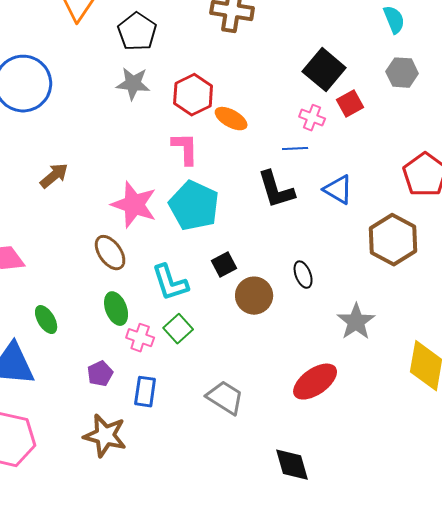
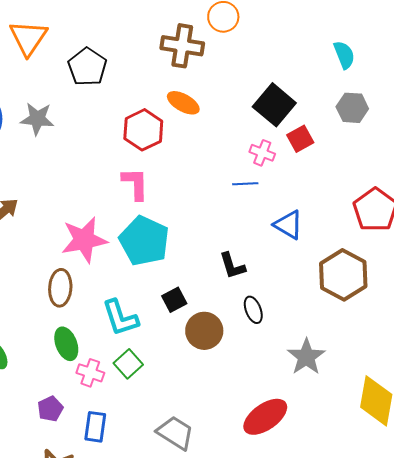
gray star: (133, 84) -> (37, 119), moved
orange ellipse: (231, 119) -> (183, 103), moved
black L-shape: (276, 190) -> (232, 266), moved, size x0.7
pink star: (134, 205) -> (84, 240), turned -30
brown ellipse: (110, 253) -> (60, 288), turned 39

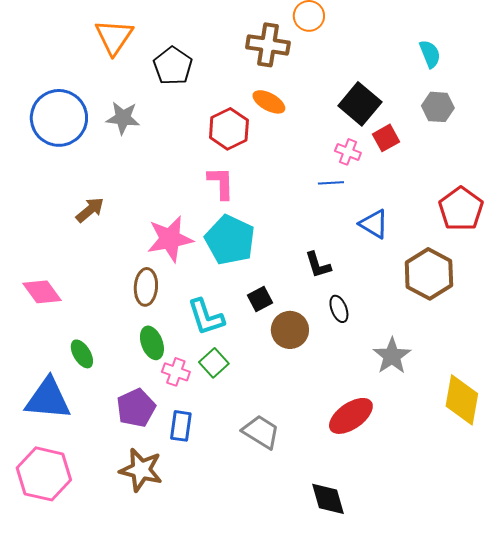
purple pentagon: (50, 409) -> (136, 408), size x1.5

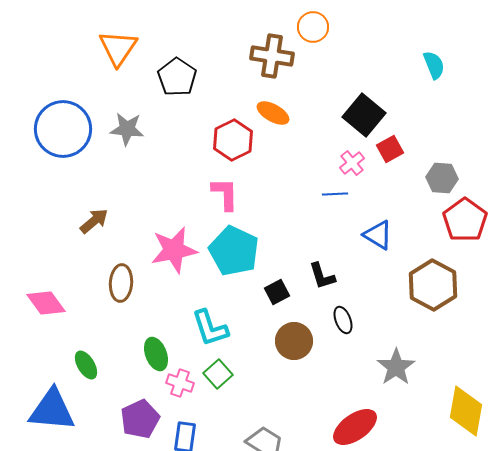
gray hexagon: (438, 107) -> (442, 178), moved
pink cross: (348, 152) -> (352, 163), turned 30
brown ellipse: (146, 287) -> (121, 283), moved
black square: (260, 299) -> (277, 292), moved

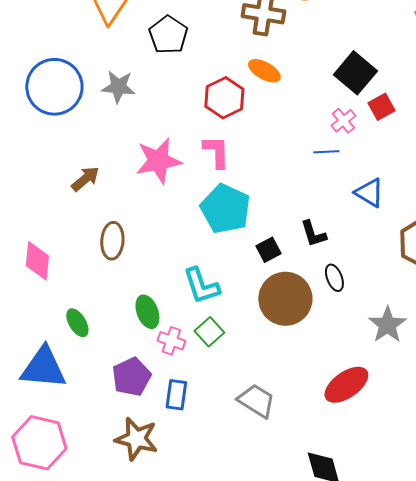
pink star: (174, 250) -> (158, 161), moved
pink diamond: (46, 303) -> (37, 261), turned 42
brown circle: (294, 341) -> (285, 299), size x1.4

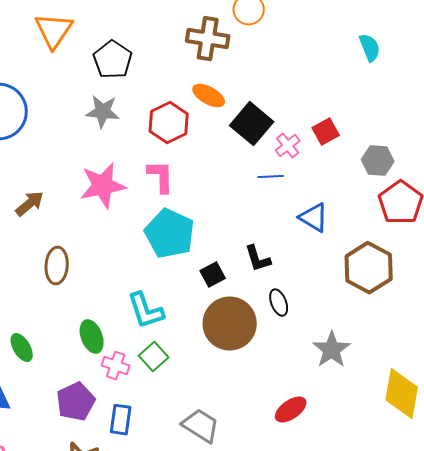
black square: (355, 73) -> (252, 124), moved
gray star: (118, 87) -> (103, 112), moved
red ellipse: (346, 385) -> (291, 410), size x0.7

